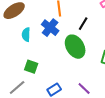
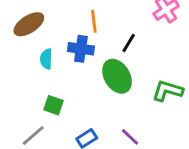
blue cross: (50, 28) -> (81, 49), turned -30

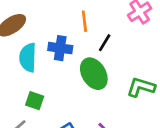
orange line: (94, 21) -> (84, 21), moved
cyan semicircle: (46, 59) -> (28, 58), size x1.5

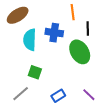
black line: (105, 43) -> (88, 28), turned -32

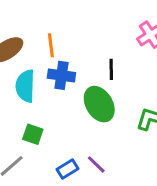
orange line: (73, 12) -> (51, 45), moved
purple line: (89, 95) -> (96, 164), moved

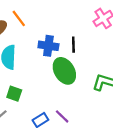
orange line: (51, 45) -> (19, 18), moved, turned -30
blue cross: (61, 75) -> (48, 46), moved

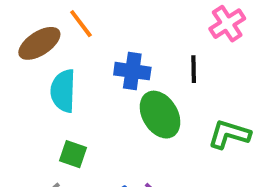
black line: (73, 45) -> (194, 69), moved

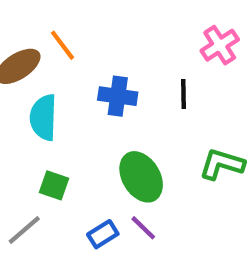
green ellipse: (160, 115) -> (141, 177), moved

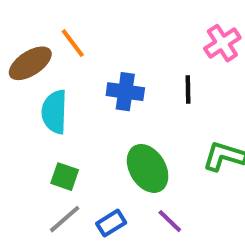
purple line: (143, 228) -> (170, 221), moved
gray line: (24, 230) -> (65, 219), moved

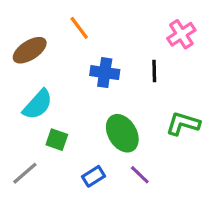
orange line: (73, 43) -> (79, 28), moved
cyan semicircle: (54, 112) -> (38, 104), moved, turned -140
gray line: (65, 219) -> (25, 173), moved

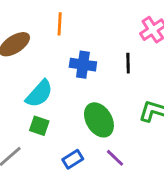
orange line: (79, 28) -> (60, 24), turned 40
cyan semicircle: (38, 104) -> (39, 94), moved

